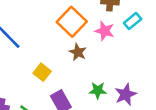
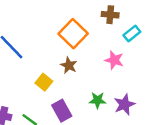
pink star: (105, 31) -> (114, 60), moved
brown star: (78, 52) -> (69, 65), moved

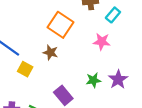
brown star: (69, 65) -> (50, 52), moved
yellow square: (44, 82) -> (25, 69), moved

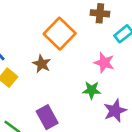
green star: (93, 80) -> (92, 90), moved

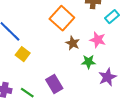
brown star: (42, 64) -> (73, 43), moved

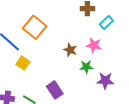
orange square: (62, 18) -> (35, 27), moved
purple star: (107, 77) -> (105, 81), turned 30

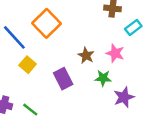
purple star: (105, 81) -> (124, 97), turned -30
purple rectangle: (55, 90) -> (63, 79), moved

